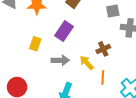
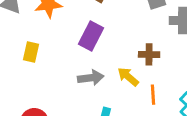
yellow rectangle: (35, 44) -> (31, 52), moved
brown cross: (103, 49) -> (149, 54), turned 32

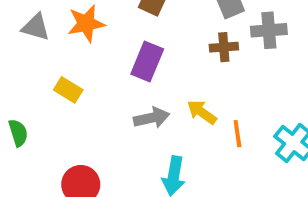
yellow rectangle: (31, 52) -> (68, 90), turned -66
brown cross: (149, 54) -> (224, 47), moved

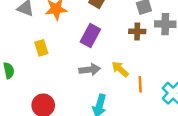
yellow rectangle: (68, 90) -> (41, 48), turned 35

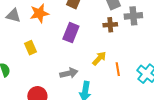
yellow arrow: (120, 69) -> (99, 58), turned 98
gray arrow: (90, 70) -> (69, 73), moved

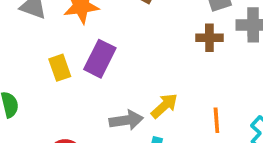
purple rectangle: (71, 33) -> (100, 59), moved
yellow arrow: (99, 58) -> (164, 106), moved

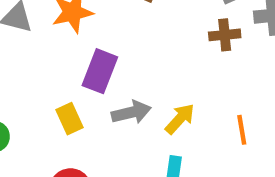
yellow rectangle: (60, 68) -> (69, 119), moved
gray arrow: (126, 120) -> (131, 112), moved

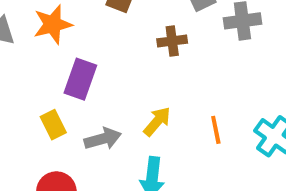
brown cross: (225, 35) -> (172, 41), moved
gray arrow: (131, 112) -> (103, 139), moved

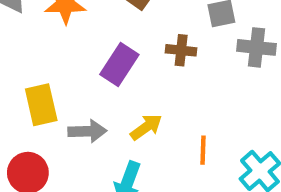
purple rectangle: (80, 79) -> (119, 65), moved
yellow rectangle: (53, 125) -> (41, 105), size x1.4

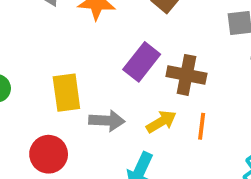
brown cross: (181, 50) -> (186, 75), moved, size x1.4
orange line: (203, 150) -> (202, 126), moved

